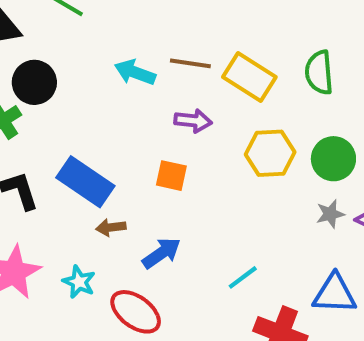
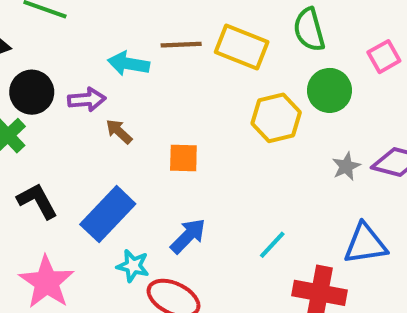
purple arrow: (193, 121) -> (87, 100), moved
green circle: (333, 159) -> (329, 90), moved
blue rectangle: (85, 182) -> (108, 214), moved, turned -70
brown arrow: (111, 227) -> (119, 132), moved, turned 60
cyan star: (79, 282) -> (133, 266), moved

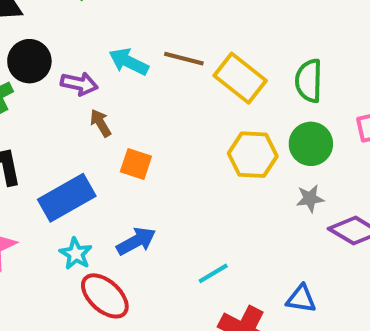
orange square: (183, 158) -> (136, 164), moved
gray star: (346, 166) -> (310, 199), moved
blue triangle: (365, 244) -> (301, 299), size x0.7

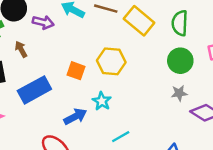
brown arrow: (101, 123) -> (21, 49), moved
yellow hexagon: (253, 155) -> (111, 61), moved
cyan star: (76, 254) -> (102, 101), moved

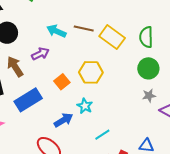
purple arrow: (43, 22) -> (40, 54), moved, turned -36
brown arrow: (21, 49) -> (15, 67), size x1.5
orange square: (76, 71) -> (62, 82), turned 35

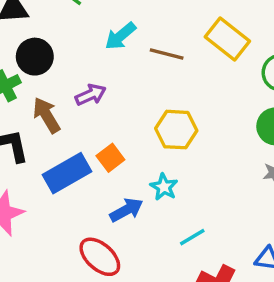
cyan arrow: (56, 31) -> (120, 36), moved, turned -66
yellow rectangle: (112, 37) -> (227, 39), moved
orange square: (62, 82) -> (110, 158), moved

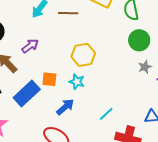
orange square: (110, 158) -> (49, 79), turned -35
cyan star: (164, 187) -> (77, 82), moved

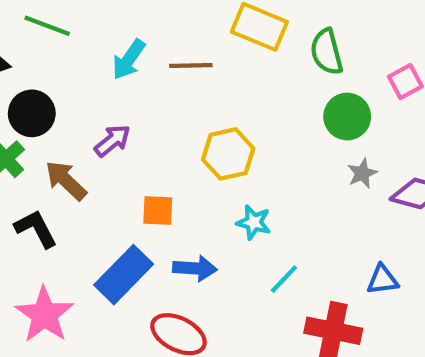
cyan star: (77, 82) -> (254, 222), moved
blue rectangle: (27, 94) -> (124, 275), moved
blue arrow: (65, 107) -> (195, 268), turned 48

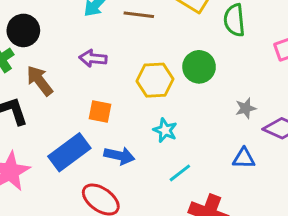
green circle: (347, 117) -> (199, 67), moved
purple arrow: (112, 141) -> (93, 58), moved, turned -144
blue triangle: (382, 280) -> (244, 158), moved

